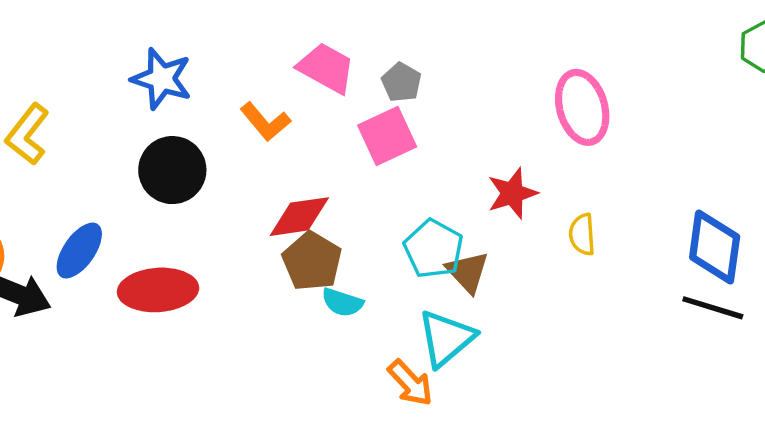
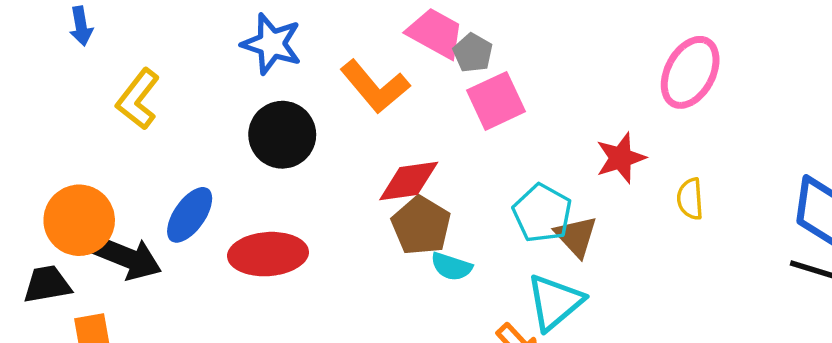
gray pentagon: (401, 82) -> (473, 53), moved
pink ellipse: (582, 107) -> (690, 72), turned 44
orange L-shape: (265, 122) -> (375, 87), size x1.4

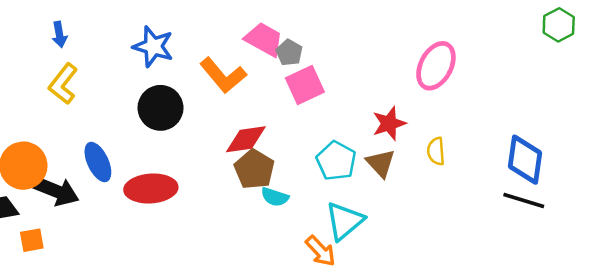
blue arrow: (81, 26) -> (59, 34), moved
blue ellipse: (190, 215) -> (98, 162), turned -60
brown triangle: (576, 236) -> (381, 163), moved

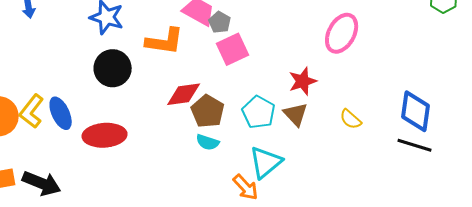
orange L-shape: (223, 75) -> (165, 41), turned -42
yellow L-shape: (63, 84) -> (32, 111), moved
yellow semicircle: (436, 151) -> (351, 119), moved, turned -45
brown pentagon: (254, 169) -> (208, 111), moved
black arrow: (56, 191) -> (42, 183), moved

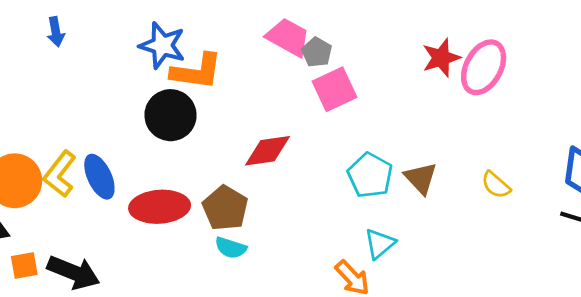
orange L-shape: (165, 41) -> (196, 71), moved
red star: (303, 81) -> (441, 58), moved
brown pentagon: (208, 111) -> (225, 208), moved
cyan semicircle: (208, 142) -> (231, 248), moved
cyan triangle: (266, 162) -> (380, 244), size x0.7

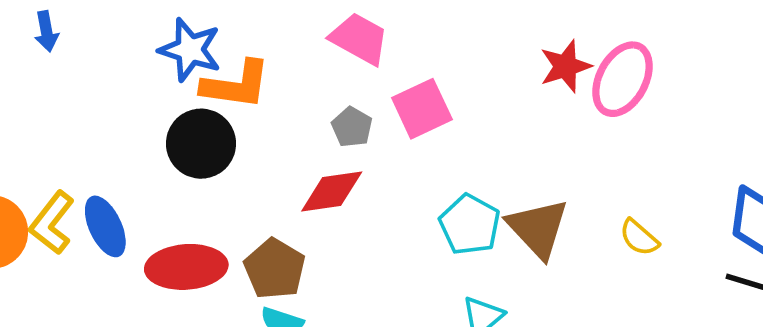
gray pentagon: (317, 52) -> (352, 127), moved
brown triangle: (421, 178) -> (538, 228), size x1.4

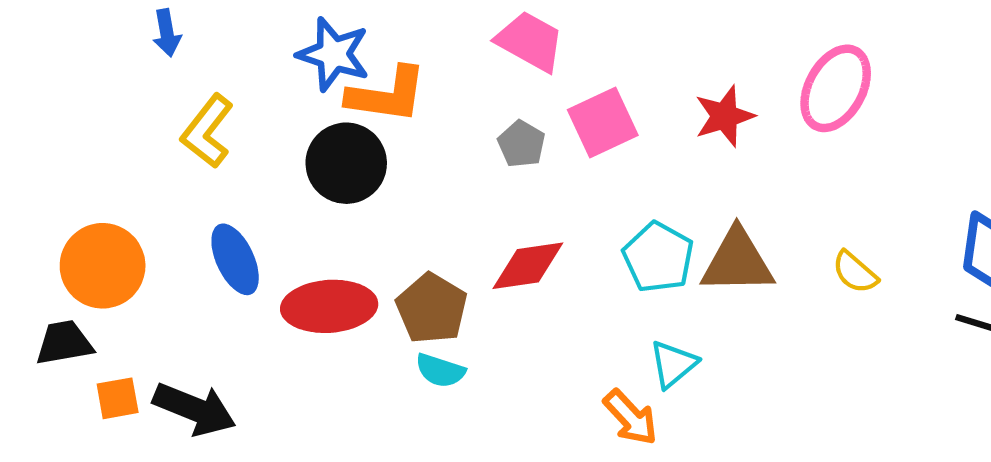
red star: (565, 66) -> (725, 116), moved
red diamond: (332, 191) -> (528, 266), moved
yellow L-shape: (52, 223) -> (207, 131), moved
brown triangle: (538, 228) -> (737, 261), turned -48

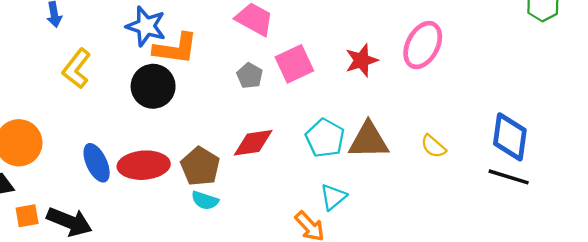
blue ellipse: (235, 259) -> (97, 163), moved

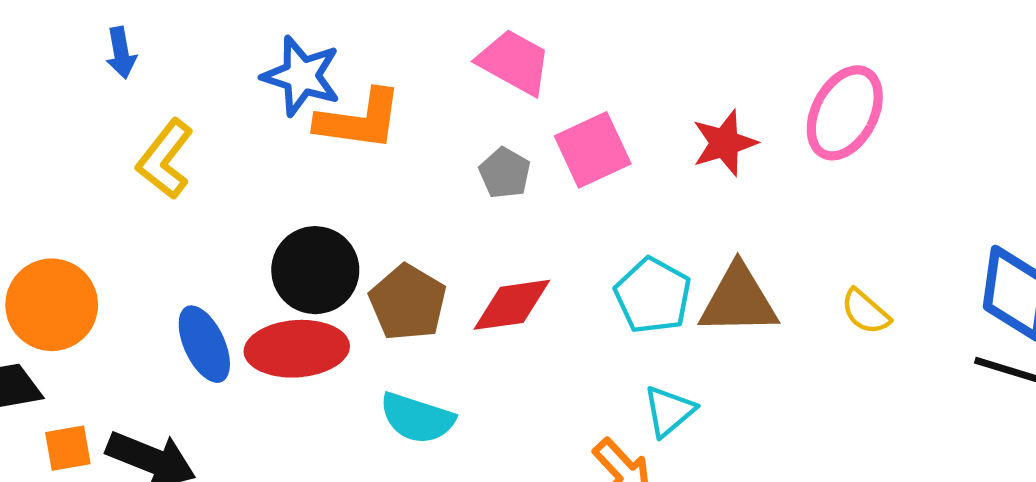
black circle: (153, 86) -> (315, 270), moved
brown pentagon: (200, 166) -> (408, 302), moved
cyan semicircle: (205, 200) -> (417, 418), size x1.4

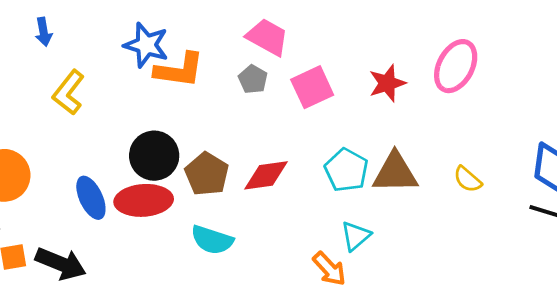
gray pentagon: (505, 173) -> (253, 79), moved

